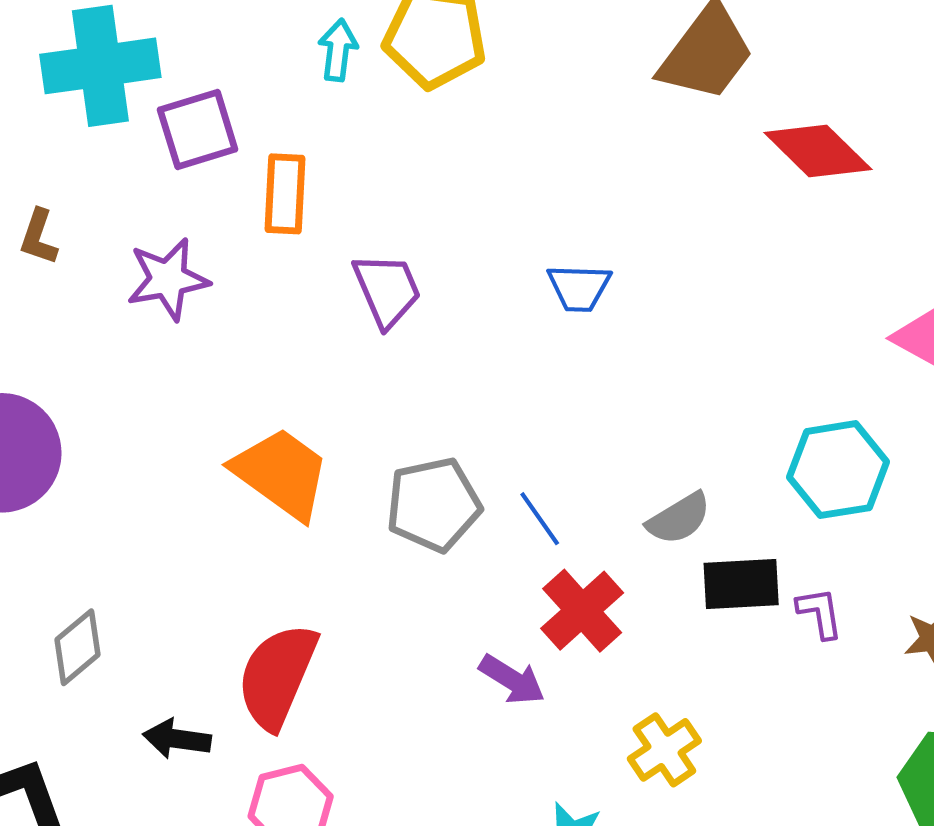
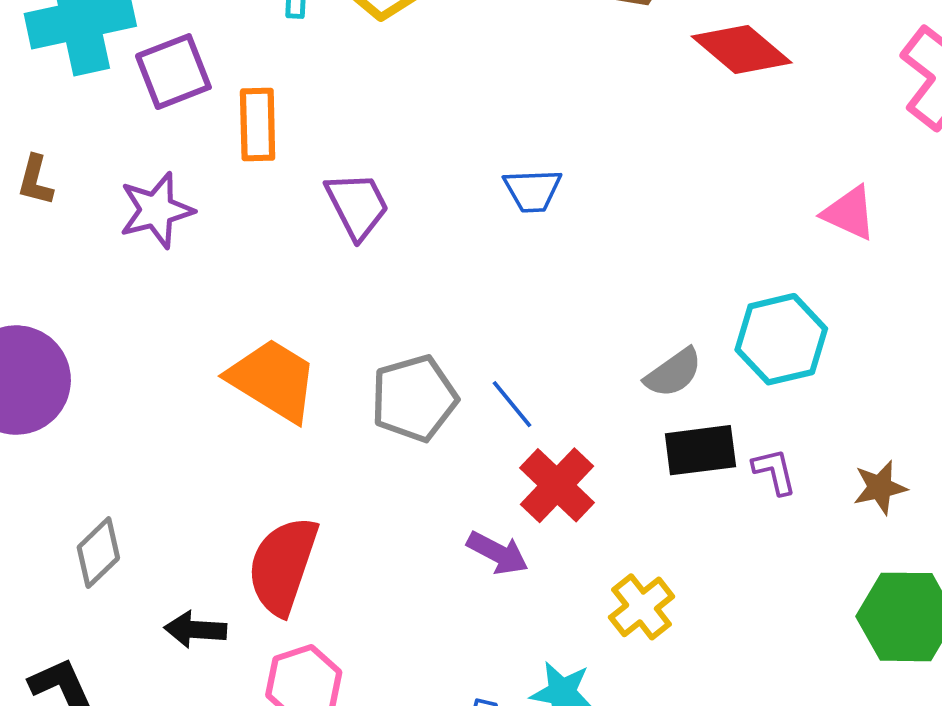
gray semicircle: (679, 518) -> (673, 373), moved

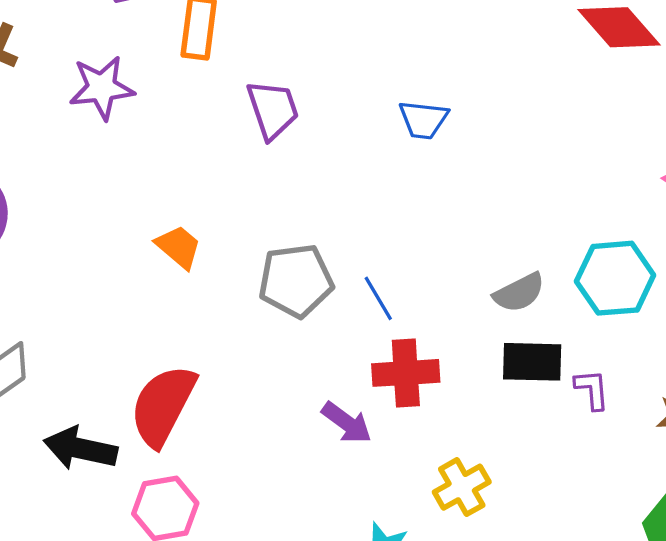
orange trapezoid: (273, 380) -> (179, 247), size x0.6
red cross: (557, 485) -> (406, 373), turned 34
black arrow: (195, 630) -> (80, 448), size x1.4

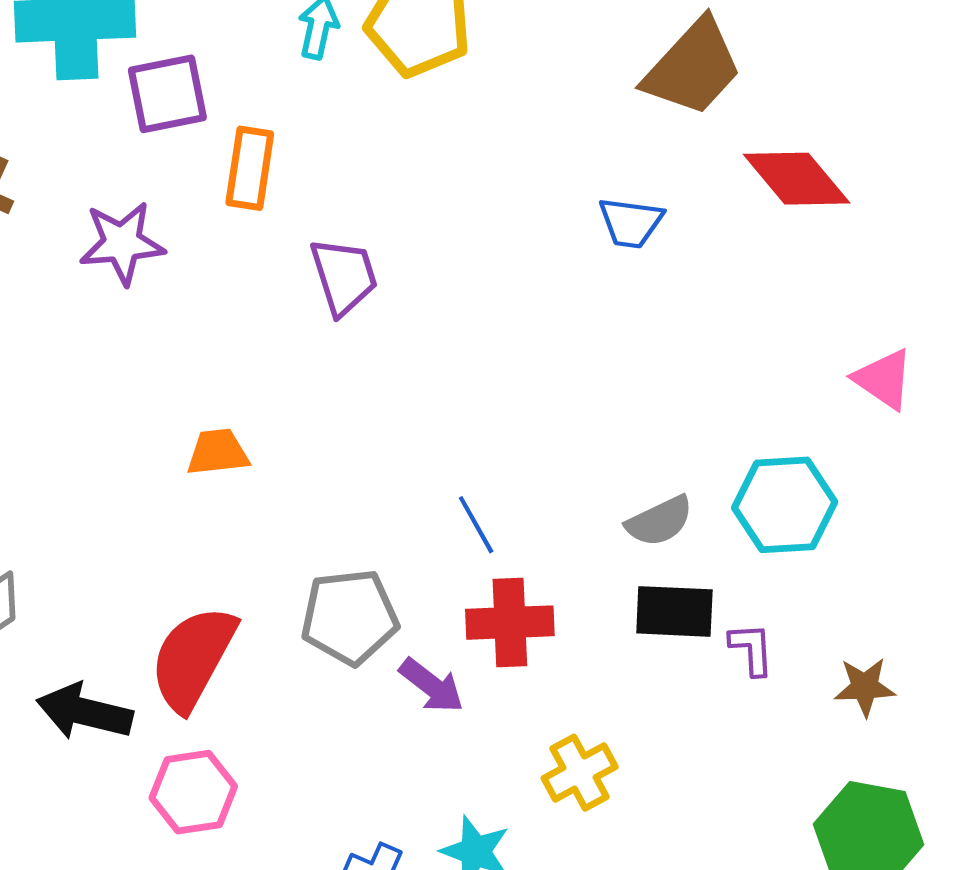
blue trapezoid: (423, 120) -> (631, 223), moved
orange trapezoid: (179, 247) -> (218, 452), turned -48
gray pentagon: (296, 281) -> (350, 617), moved

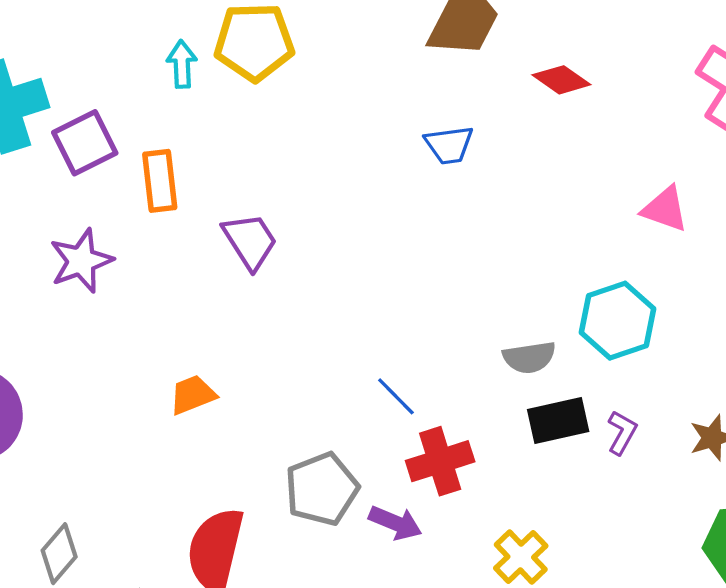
red diamond: (797, 179) -> (561, 80), size x0.7
gray semicircle: (659, 521) -> (529, 357), turned 32
purple L-shape: (752, 649) -> (622, 433), turned 48

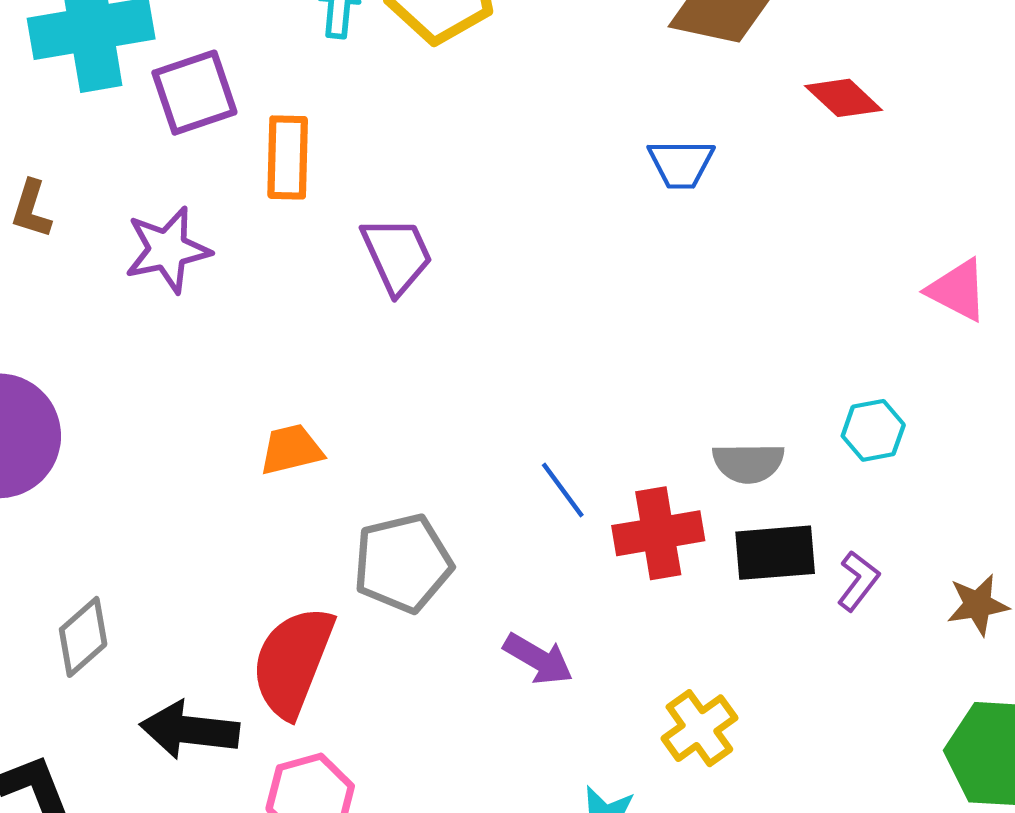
cyan hexagon: (617, 321) -> (873, 430), size x0.6
red cross: (440, 461) -> (658, 533), moved
gray pentagon: (322, 489) -> (403, 563), moved

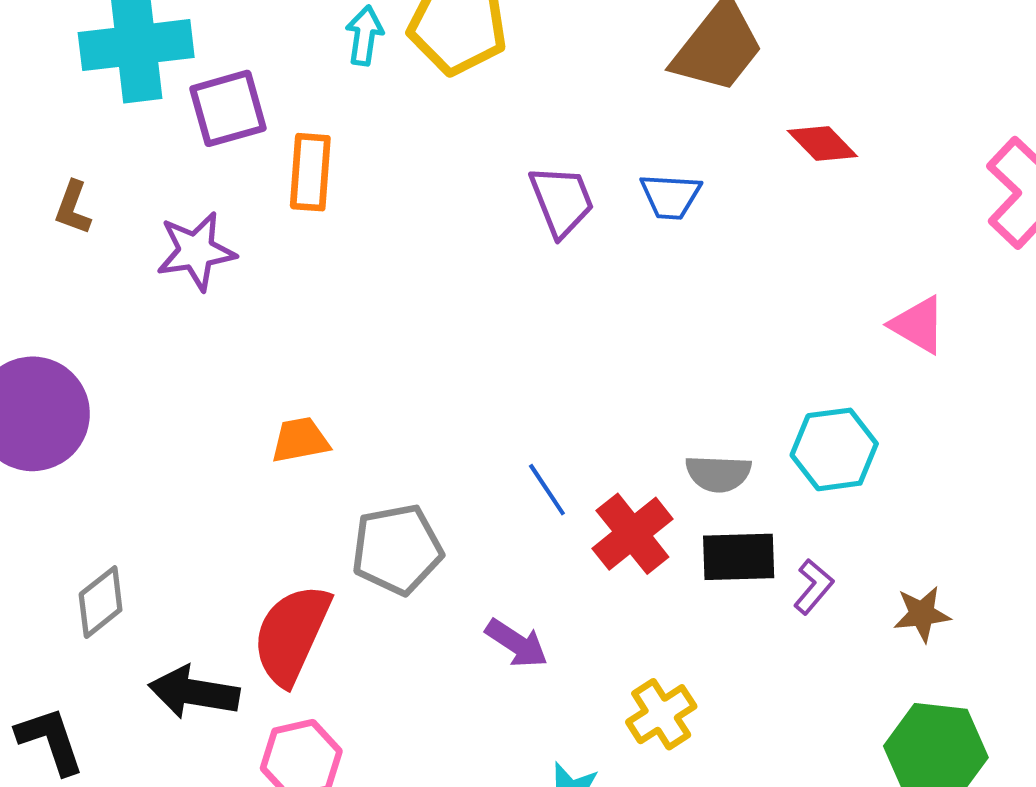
purple trapezoid: (397, 255) -> (562, 201), moved
cyan hexagon: (873, 430) -> (834, 449), size x1.5
red cross: (658, 533) -> (632, 534), turned -32

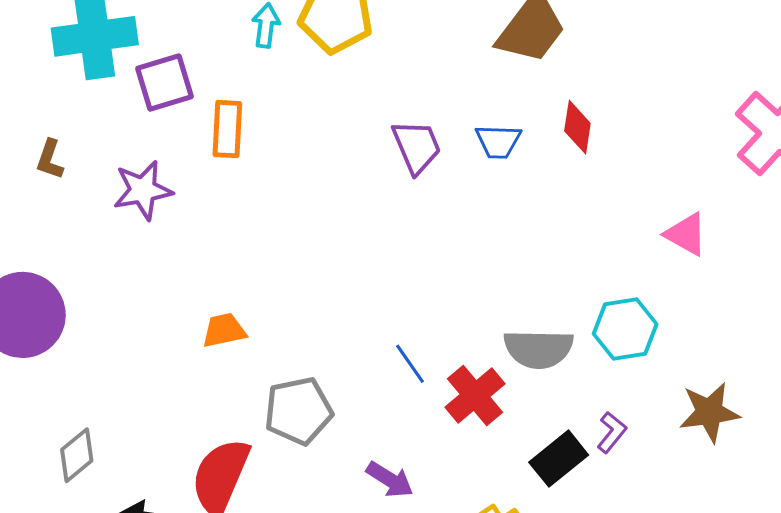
red diamond: (822, 143) -> (577, 127), moved, turned 54
gray semicircle: (718, 473) -> (538, 349), size x1.4
black rectangle: (739, 557) -> (559, 459), moved, turned -36
brown star: (922, 614) -> (709, 412), moved, size x1.4

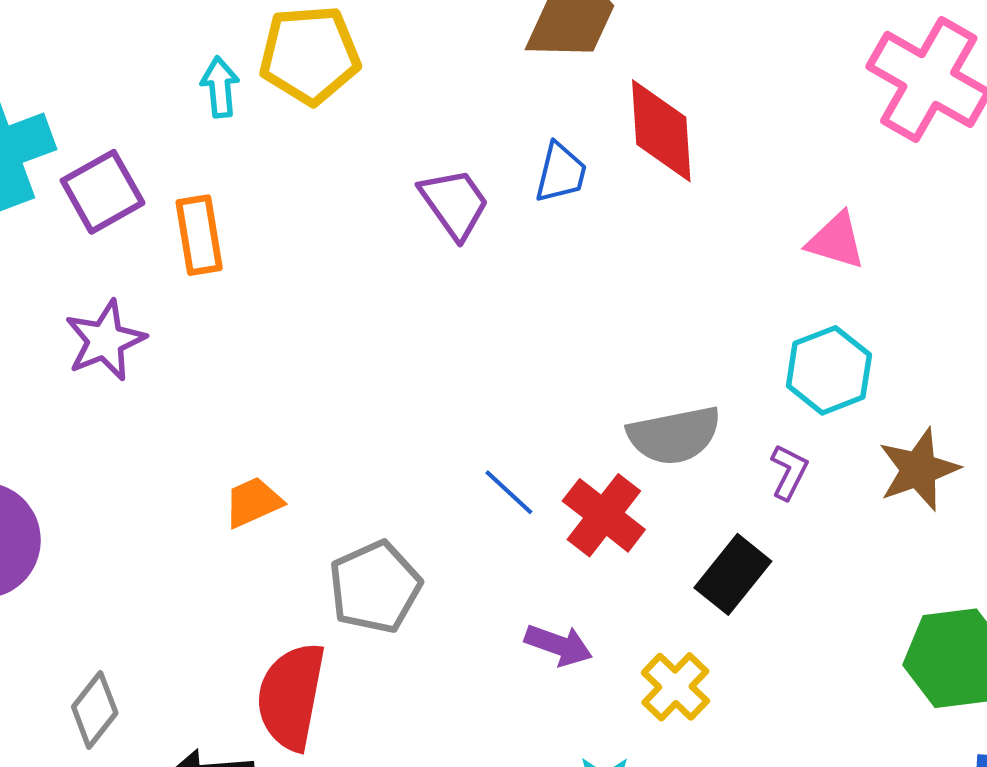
red diamond: (577, 127) -> (661, 131), size x1.5
blue trapezoid: (498, 141) -> (561, 173), turned -66
cyan hexagon: (625, 329) -> (829, 370), moved
purple L-shape: (612, 432) -> (789, 472), moved
purple arrow: (390, 480) -> (559, 645), moved

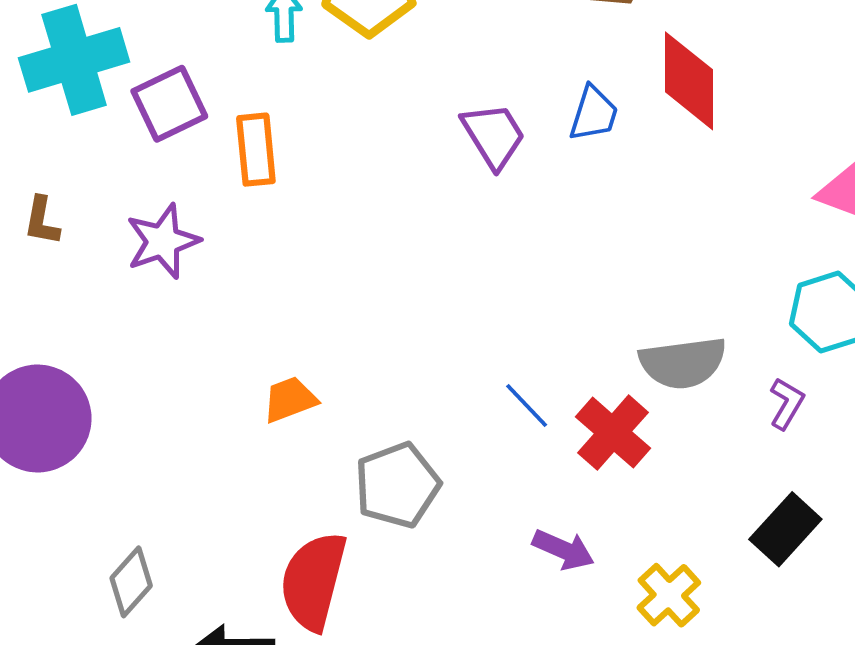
black rectangle: (733, 574) -> (785, 529), moved

